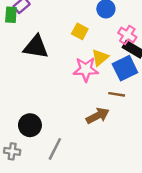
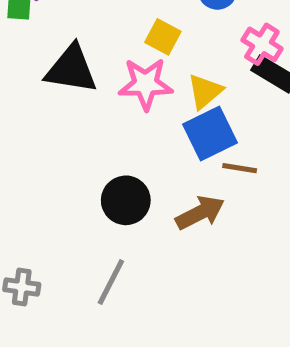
blue square: (125, 68) -> (210, 133), moved
pink star: (86, 69) -> (146, 84), moved
black circle: (30, 125) -> (126, 200), moved

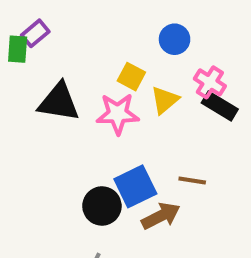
yellow triangle: (205, 91) -> (165, 100), moved
blue square: (210, 133) -> (135, 186), moved

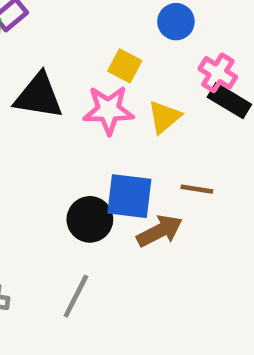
yellow triangle: (165, 100) -> (164, 117), moved
blue square: (135, 186) -> (129, 196), turned 33

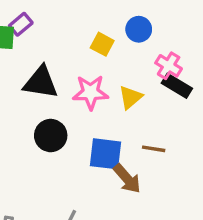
yellow square: (125, 66) -> (102, 44), moved
black circle: (90, 219) -> (51, 136), moved
brown arrow: (160, 231) -> (127, 179), turned 76

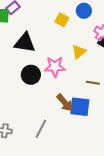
pink star: (91, 92) -> (55, 67), moved
blue square: (105, 154) -> (80, 107), moved
brown arrow: (127, 179) -> (65, 103), moved

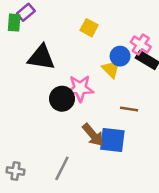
blue circle: (84, 11) -> (120, 56), moved
yellow triangle: (79, 52) -> (111, 69), turned -35
black circle: (31, 75) -> (62, 99), moved

